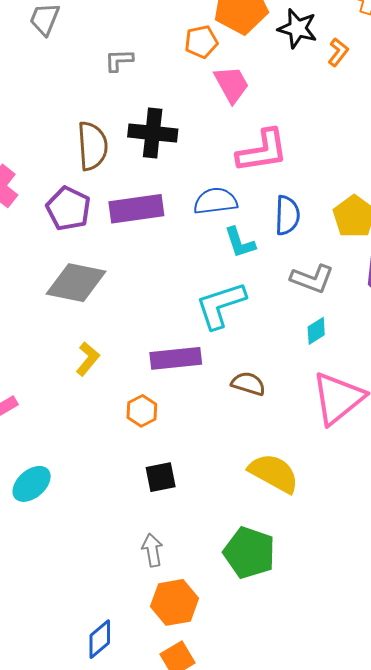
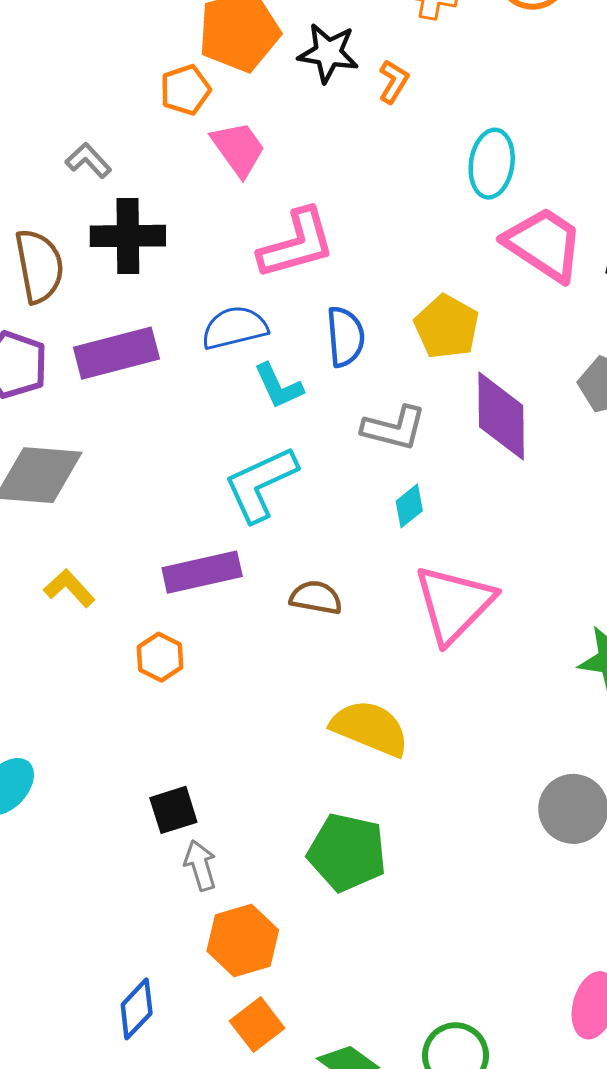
gray L-shape: (119, 60) -> (88, 160), moved, turned 56
yellow L-shape: (88, 359) -> (69, 588), turned -76
black square: (161, 477) -> (173, 810), moved

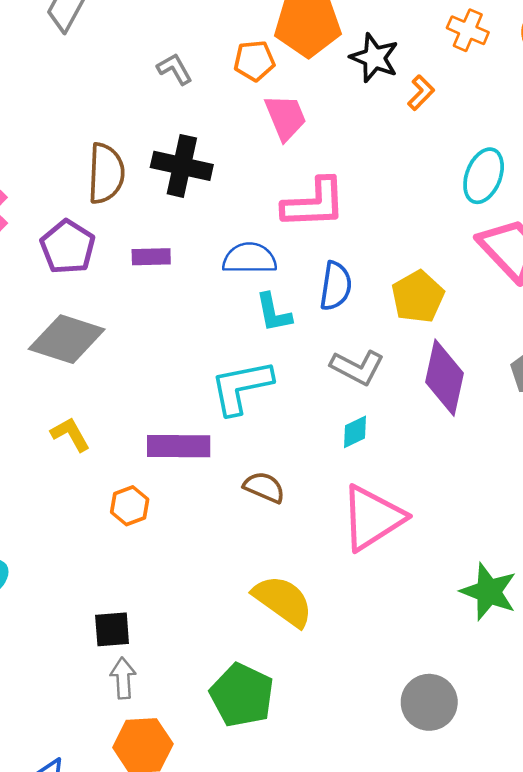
gray L-shape: (88, 160) -> (175, 69), moved
purple rectangle: (116, 353) -> (151, 257), size x0.6

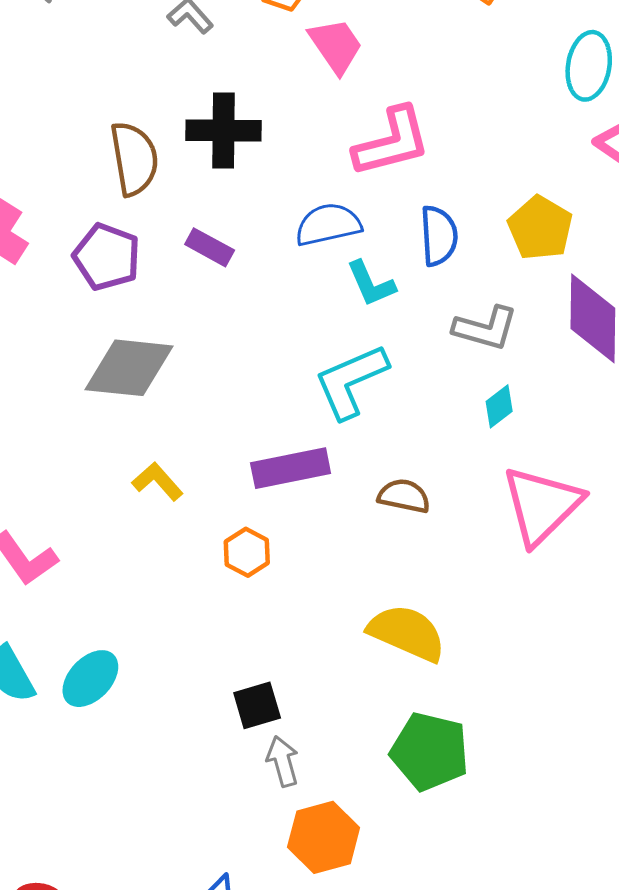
purple rectangle: (151, 257) -> (210, 247), turned 42
yellow semicircle: (283, 601) -> (407, 633), moved

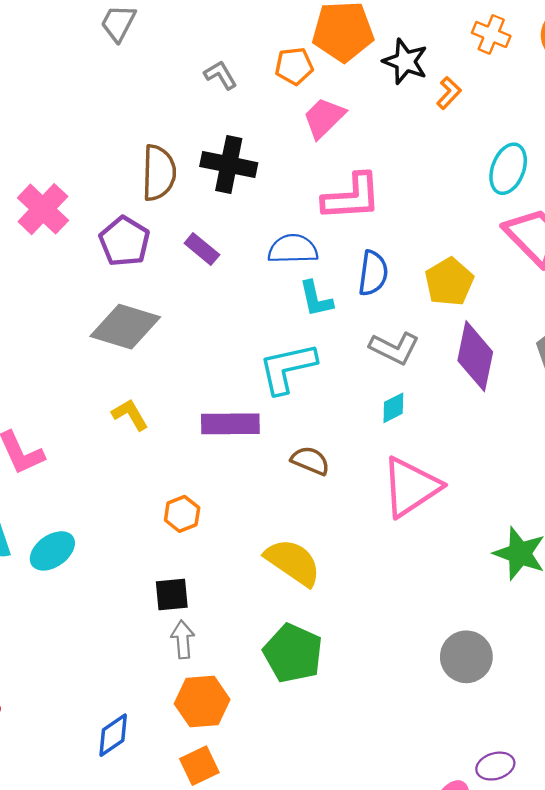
pink trapezoid: (336, 46) -> (324, 118), turned -111
orange hexagon: (247, 552) -> (182, 514), moved

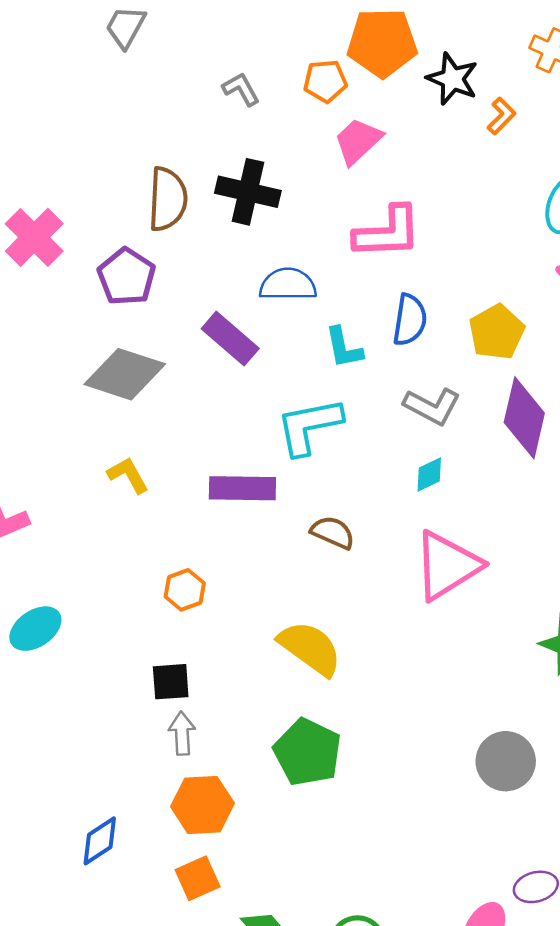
purple rectangle: (202, 249) -> (230, 339), moved, size x1.4
blue semicircle: (293, 249) -> (288, 285), moved

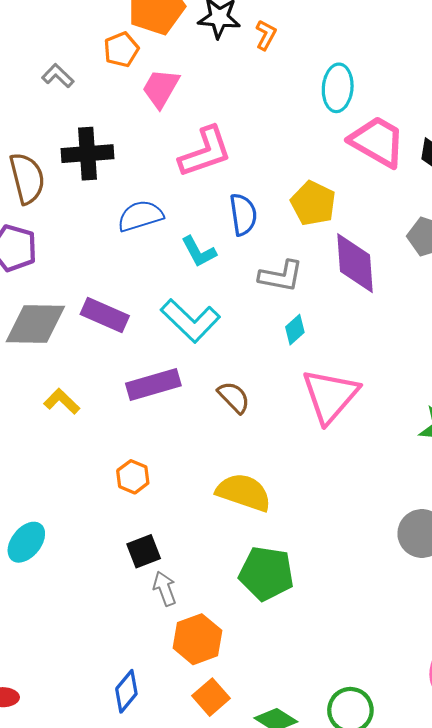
purple rectangle: (230, 339) -> (105, 315), moved
cyan L-shape: (309, 426) -> (190, 321), turned -108
brown semicircle: (333, 532) -> (234, 397), turned 39

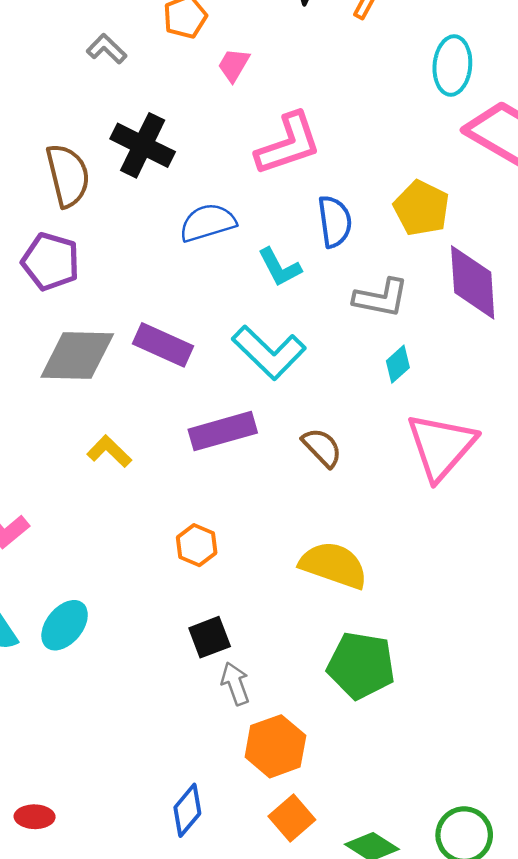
pink trapezoid: (161, 88) -> (234, 65), size x0.7
black cross: (87, 154) -> (143, 145), turned 30

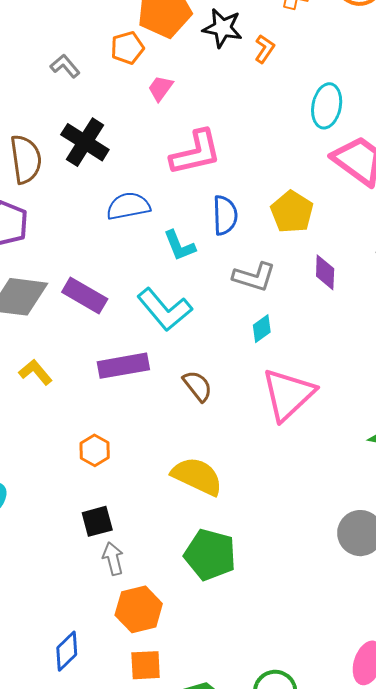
purple diamond: (473, 282) -> (325, 272), size x0.6
orange square: (292, 818) -> (146, 665), turned 32

